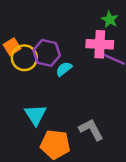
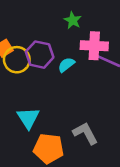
green star: (110, 19) -> (73, 20), moved
cyan semicircle: (64, 69) -> (66, 65), moved

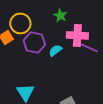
yellow circle: (17, 60) -> (20, 23), moved

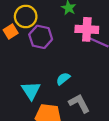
cyan semicircle: (55, 50) -> (63, 79), moved

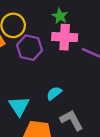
pink cross: (87, 29) -> (65, 37), moved

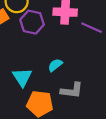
gray L-shape: (72, 120) -> (72, 90), turned 125

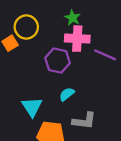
purple hexagon: (32, 22) -> (58, 61), moved

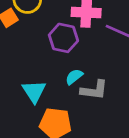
gray L-shape: (84, 121) -> (94, 90), moved

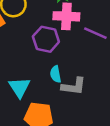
cyan semicircle: (74, 77) -> (56, 74), turned -63

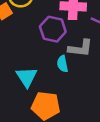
gray L-shape: (74, 86) -> (80, 48), moved

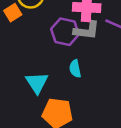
gray L-shape: (80, 48) -> (87, 30), moved

